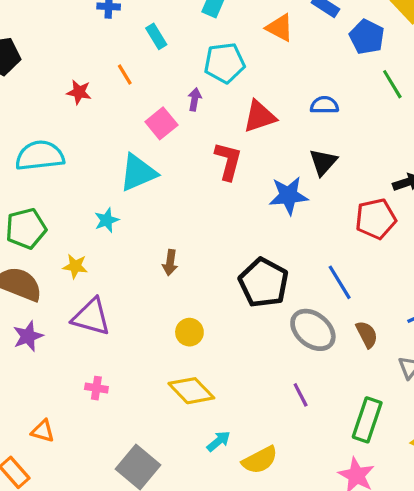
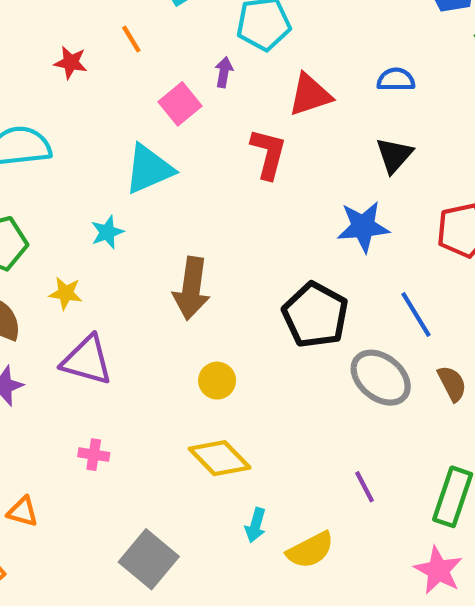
blue star: (288, 196) -> (363, 227), moved
brown arrow: (170, 263) -> (191, 288), size x1.8
purple line: (301, 395) -> (364, 487), moved
cyan arrow: (219, 441) -> (256, 525), turned 145

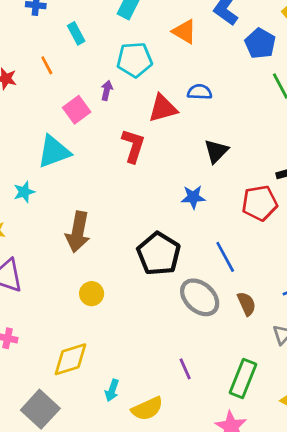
blue semicircle: (396, 80) -> (200, 92), moved
blue star: (363, 227) -> (193, 197), size x0.7
yellow diamond: (220, 458) -> (70, 359), moved, turned -66

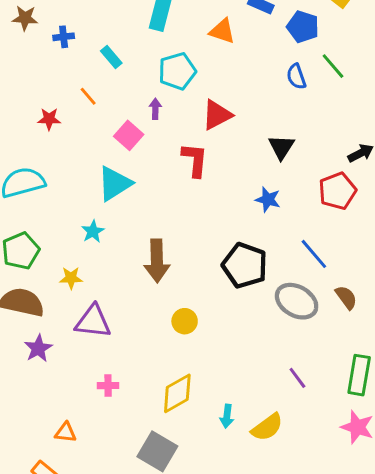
blue semicircle: (200, 92) -> (296, 77), moved, turned -100
blue star: (193, 197) -> (268, 200), turned 30

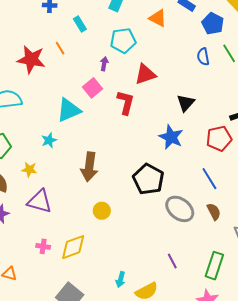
red star: (49, 119) -> (31, 59), size x1.8
pink square: (129, 135) -> (92, 88), moved
blue star: (268, 200) -> (171, 137), size x1.4
blue line: (314, 254) -> (209, 179), moved
yellow diamond: (177, 393) -> (73, 247), moved

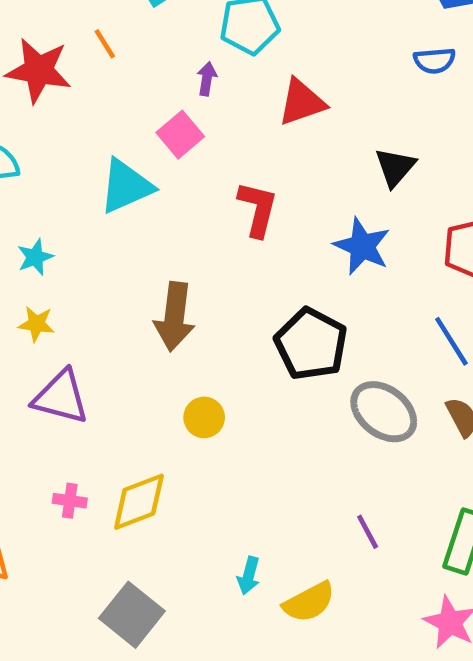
blue semicircle: (203, 57) -> (435, 61), turned -84
red L-shape: (126, 102) -> (258, 209), moved
cyan star: (49, 140) -> (35, 257), moved

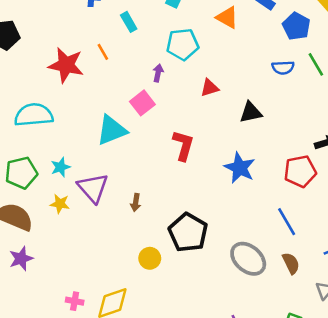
red triangle: (302, 102) -> (210, 88), size x0.7
black triangle: (395, 167) -> (251, 112), moved, turned 35
brown arrow: (175, 317) -> (136, 203), size x0.5
black pentagon: (311, 344) -> (188, 232), moved
purple triangle: (61, 397) -> (93, 188), moved, turned 32

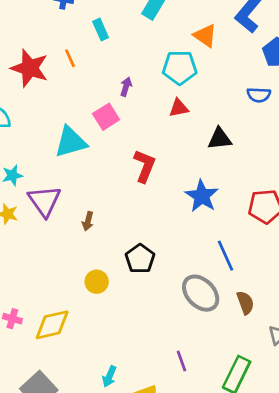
cyan pentagon: (183, 44) -> (180, 68), moved
blue line: (287, 222) -> (225, 256), moved
black pentagon: (188, 232) -> (140, 259), size x0.7

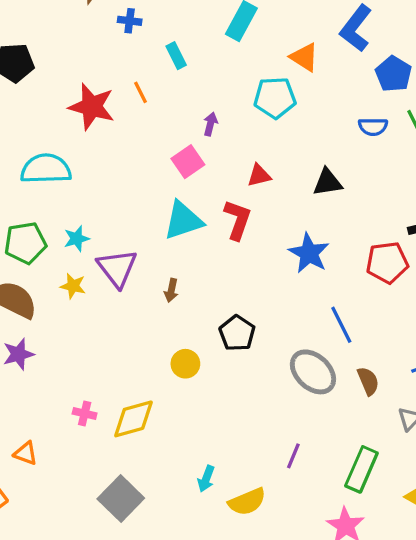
red triangle: (179, 108) -> (259, 175), moved
cyan triangle: (71, 142) -> (183, 221), moved
purple line: (181, 361) -> (293, 456), turned 45

